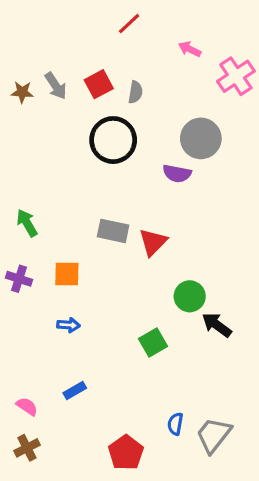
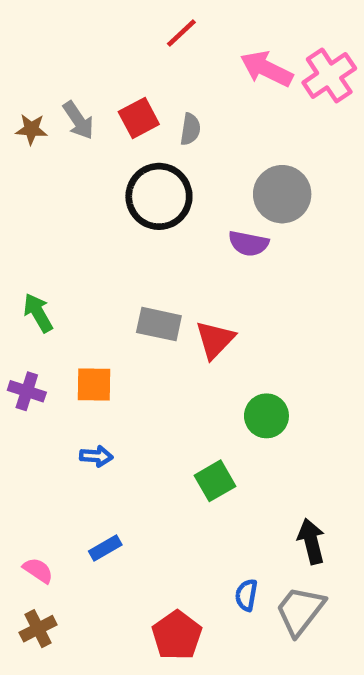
pink arrow: (190, 49) -> (266, 69), size x1.6
pink cross: (236, 76) -> (329, 75), moved
black arrow: (217, 325) -> (311, 541), moved, turned 40

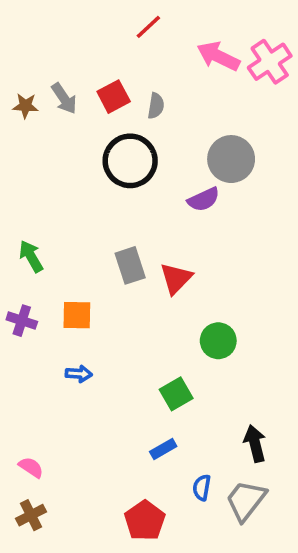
purple semicircle: (249, 243) -> (204, 199), turned -36
gray rectangle: (159, 324) -> (130, 265), turned 60
blue rectangle: (105, 548) -> (163, 449), moved

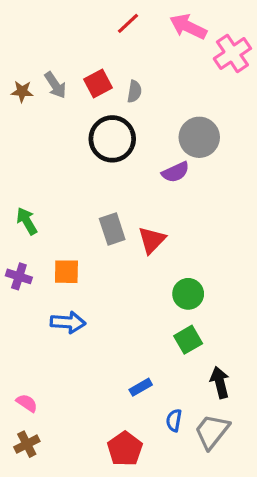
pink arrow: (218, 56) -> (188, 27), moved
blue arrow: (79, 374) -> (68, 322), size x1.5
green square: (176, 394) -> (188, 340), moved

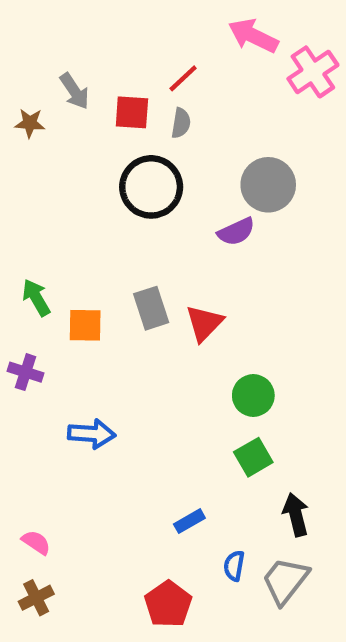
red line: (128, 23) -> (183, 78), moved
red square: (98, 84) -> (132, 112), turned 32
gray arrow: (55, 85) -> (74, 91), moved
orange square: (66, 272) -> (85, 325), moved

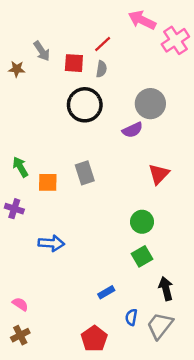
red triangle: (204, 323) -> (159, 174), moved

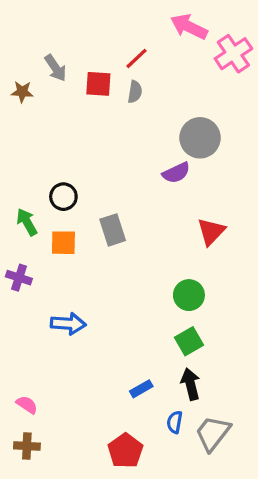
black circle: (85, 105) -> (63, 197), moved, size x0.6
black arrow: (166, 289) -> (191, 384), moved
brown cross: (20, 335) -> (27, 446), turned 30

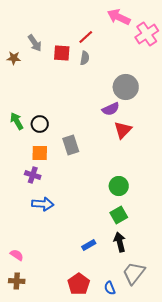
green arrow: (27, 222) -> (17, 121), moved
red triangle: (211, 232) -> (123, 130), moved
purple cross: (19, 278) -> (33, 175), moved
blue semicircle: (175, 422) -> (110, 288), moved, turned -32

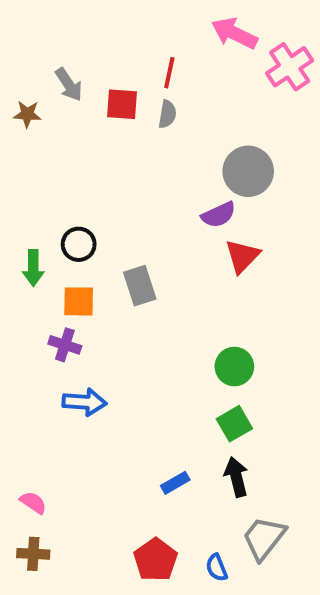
red line: (86, 37) -> (169, 73), turned -35
green arrow: (17, 121) -> (33, 268), moved, turned -150

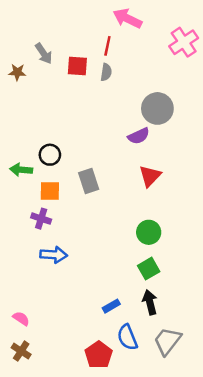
pink arrow: (234, 33) -> (127, 18), moved
red triangle: (242, 256) -> (150, 176), moved
green arrow: (33, 268) -> (21, 170), turned 95
brown cross: (33, 554) -> (21, 351), turned 30
blue semicircle: (217, 568) -> (127, 337), moved, size x1.5

